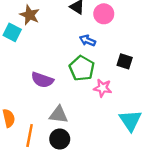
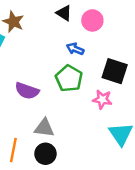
black square: (125, 61) -> (115, 71), size x1.5
pink star: (103, 88) -> (102, 99), moved

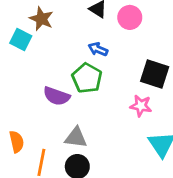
blue arrow: (75, 49) -> (98, 49), moved
green pentagon: (69, 78) -> (87, 78), moved

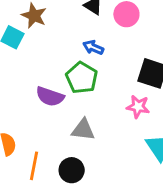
gray triangle: (76, 138) -> (83, 130), moved

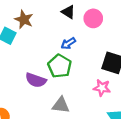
blue arrow: (93, 47) -> (68, 43), turned -56

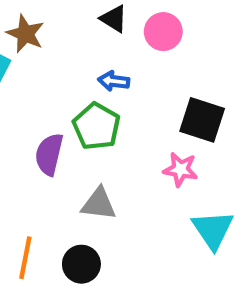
blue arrow: (68, 43) -> (114, 81), turned 40
purple semicircle: (36, 80) -> (49, 154), turned 84

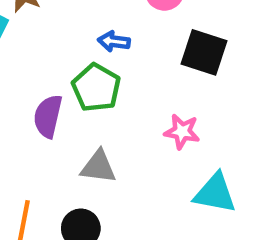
black square: (202, 120) -> (204, 52), moved
cyan triangle: (213, 230) -> (215, 193), turned -45

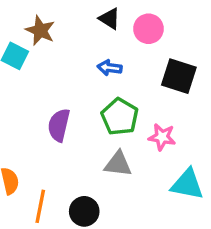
green pentagon: (96, 88) -> (120, 117), moved
gray triangle: (98, 167) -> (118, 164), moved

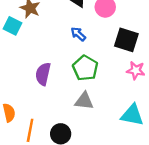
blue arrow: (110, 68) -> (78, 34), turned 35
pink star: (162, 137) -> (136, 70), moved

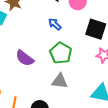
purple semicircle: (43, 74) -> (25, 58), turned -66

